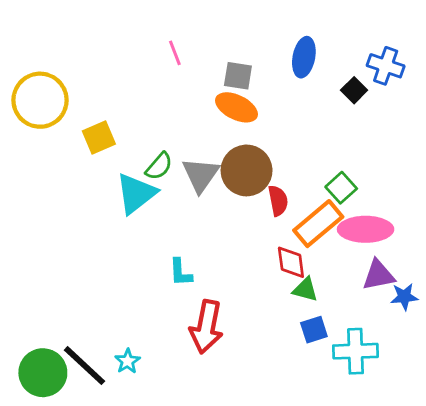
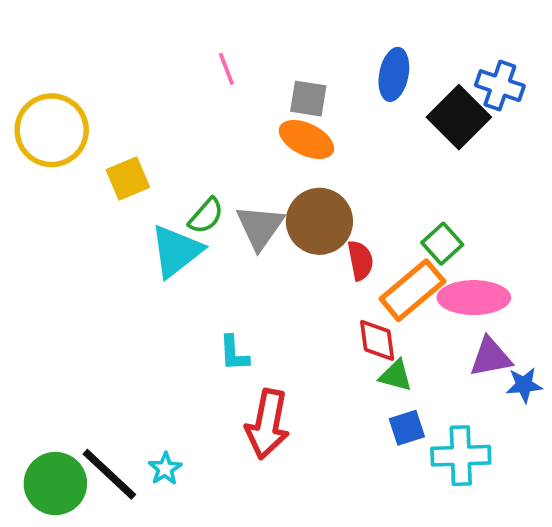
black square: (354, 90) -> (459, 117), size x1.8

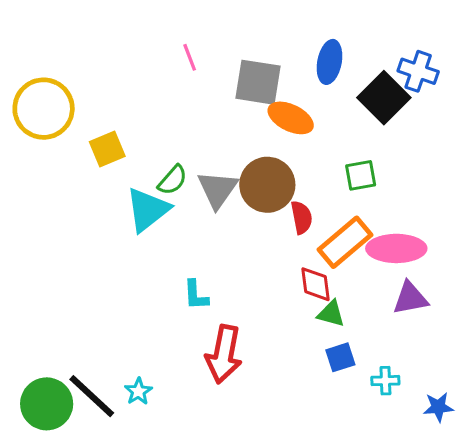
gray square: (308, 99) -> (258, 82), size x1.5
orange ellipse: (306, 139) -> (291, 118), moved
green square: (442, 244) -> (361, 175), moved, turned 32
blue star: (524, 385) -> (438, 407), moved
cyan cross: (461, 456) -> (385, 381), size x0.6

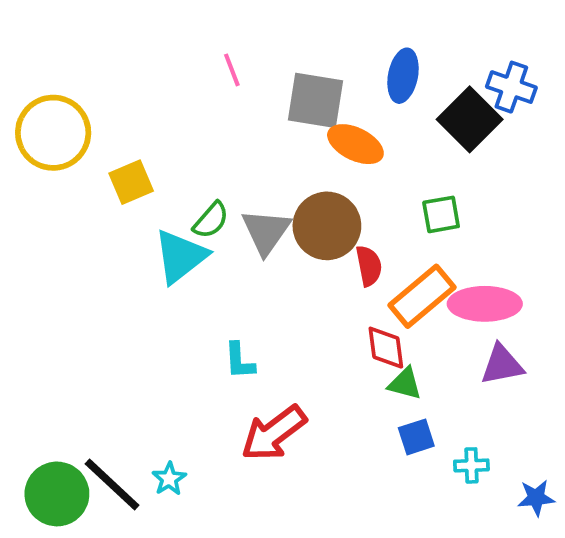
red arrow: (224, 354) -> (274, 433), turned 42

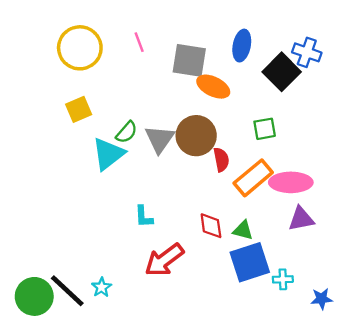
yellow circle: (53, 133) -> (80, 48), moved
red diamond: (386, 348) -> (211, 226), moved
blue square: (416, 437) -> (250, 262), size x1.8

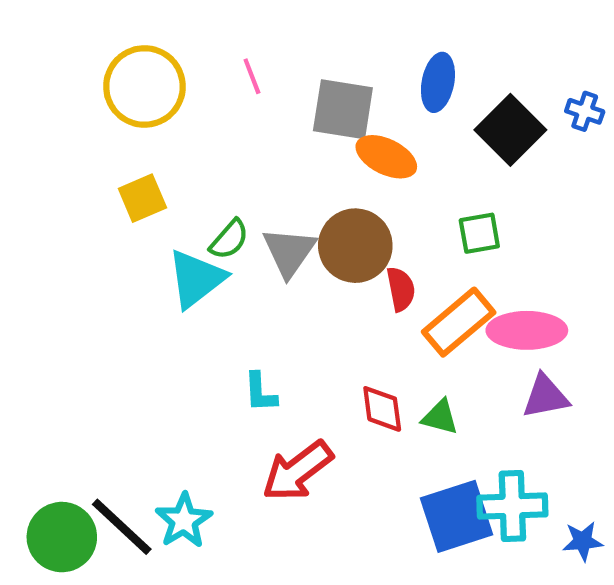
blue cross: (307, 52) -> (585, 111), moved, size x0.7
blue square: (250, 262) -> (457, 516), moved
cyan cross: (283, 279) -> (512, 506), size x1.8
cyan star: (101, 287) -> (184, 520), size x1.5

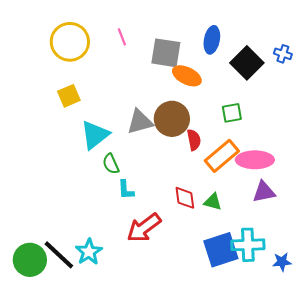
green semicircle: (229, 239) -> (111, 164), moved, turned 115
gray triangle: (289, 252) -> (140, 122), turned 40

